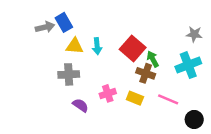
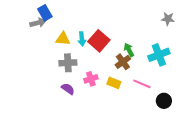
blue rectangle: (64, 22) -> (45, 13), moved
gray star: (194, 34) -> (168, 19), moved
red square: (133, 48) -> (99, 41), moved
brown cross: (146, 73) -> (123, 62), turned 35
gray cross: (69, 74) -> (68, 63), moved

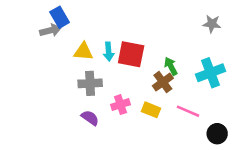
gray star: (168, 19) -> (212, 24), moved
red square: (99, 41) -> (131, 54), turned -30

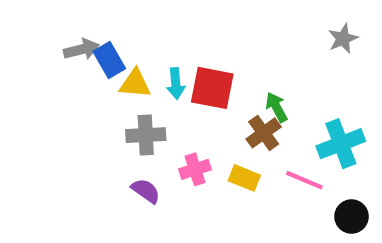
blue rectangle: (60, 17) -> (109, 60), moved
gray star: (212, 24) -> (343, 39), turned -30
cyan cross: (211, 73) -> (341, 144), moved

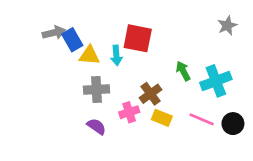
red square: (212, 88) -> (138, 38), moved
brown cross: (264, 133) -> (150, 94), moved
cyan cross: (341, 144) -> (216, 81), moved
black circle: (352, 217) -> (233, 124), moved

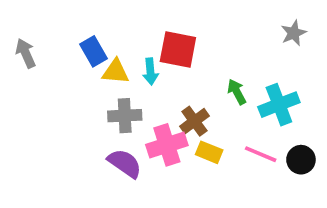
gray arrow: (54, 33) -> (26, 53), moved, turned -100
pink cross: (129, 112) -> (167, 145), size x1.5
purple semicircle: (96, 126) -> (125, 163), size x1.4

